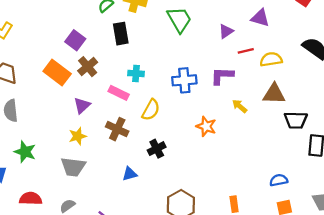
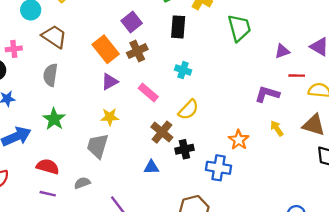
blue cross: (184, 80) -> (219, 168), moved
pink rectangle: (119, 93) -> (148, 93), moved
purple triangle: (82, 105) -> (110, 82), moved
brown cross: (117, 129) -> (162, 132), moved
gray trapezoid: (73, 167) -> (98, 146), turned 85

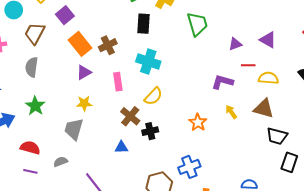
purple square: (132, 22) -> (65, 15), moved
brown trapezoid: (54, 37) -> (35, 33), turned -95
cyan cross: (183, 70) -> (148, 62), size x1.6
pink rectangle: (148, 93) -> (118, 82), turned 42
blue cross: (219, 168) -> (189, 167), moved, turned -30

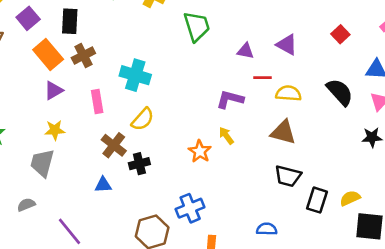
black rectangle: (144, 24) -> (70, 21), moved
purple triangle: (235, 44) -> (245, 51), turned 32
yellow arrow: (231, 112) -> (226, 136), moved
black trapezoid: (277, 136) -> (288, 176), moved

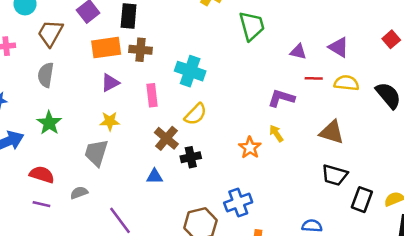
orange rectangle: (48, 55) -> (106, 48), turned -60
brown cross: (83, 55) -> (140, 50), turned 30
yellow semicircle: (288, 93) -> (346, 83), moved

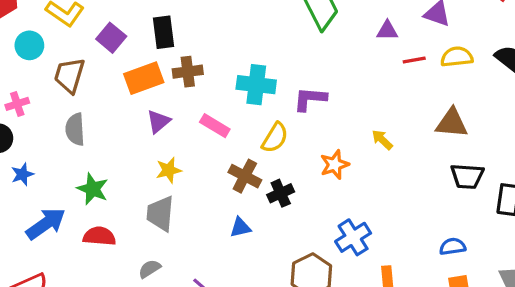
pink rectangle: (152, 95) -> (215, 126), turned -40
purple L-shape: (281, 98) -> (310, 99), moved
orange star: (250, 148) -> (335, 165), moved, turned 30
red semicircle: (42, 175) -> (99, 236), moved

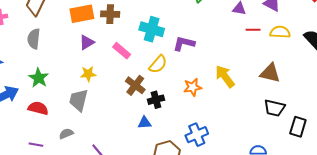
yellow arrow: (382, 140) -> (225, 76), size x1.6
blue triangle: (240, 227) -> (145, 123), moved

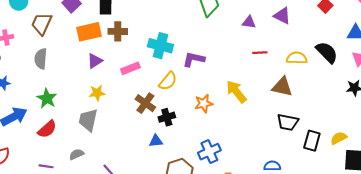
red line: (253, 30) -> (260, 53), moved
yellow semicircle: (280, 32) -> (297, 58), moved
pink rectangle: (122, 51) -> (130, 68), turned -60
red semicircle: (38, 108) -> (47, 129), turned 126

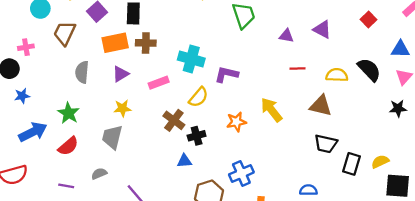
gray semicircle: (41, 59) -> (82, 72), moved

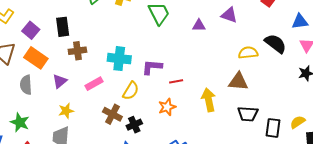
orange rectangle: (115, 43) -> (36, 58), moved, turned 55
red line: (298, 69) -> (176, 81), moved
yellow arrow: (271, 110) -> (209, 100), moved, turned 35

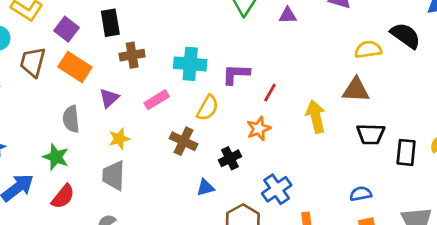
purple triangle: (199, 25) -> (288, 15), moved
red line: (176, 81) -> (270, 93), turned -48
gray semicircle: (26, 85) -> (71, 119), moved
black cross: (134, 125) -> (230, 158), moved

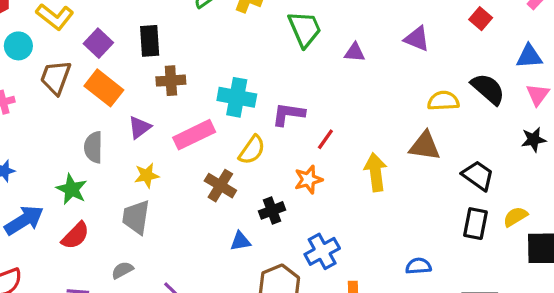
pink rectangle: (157, 100) -> (194, 135), size x1.4
black trapezoid: (371, 134) -> (478, 176), moved, turned -152

